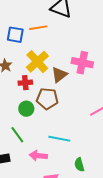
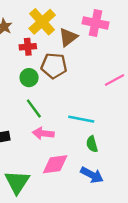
green line: (17, 135) -> (34, 108), moved
cyan line: (59, 139) -> (81, 119), moved

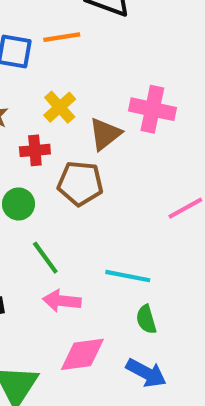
yellow cross: (42, 22) -> (60, 107), size x0.7
green circle: (29, 78) -> (18, 204), moved

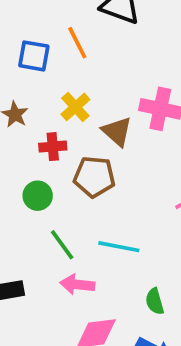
orange line: (62, 37) -> (77, 43), turned 72
brown triangle: (105, 134) -> (117, 131), turned -40
cyan line: (128, 276) -> (119, 247), moved

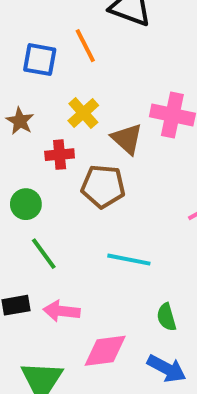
green circle: (38, 196) -> (26, 204), moved
green line: (62, 245) -> (44, 254), moved
pink arrow: (77, 284) -> (62, 311), moved

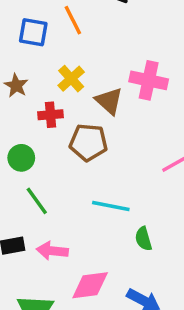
green semicircle: (167, 317) -> (143, 239), moved

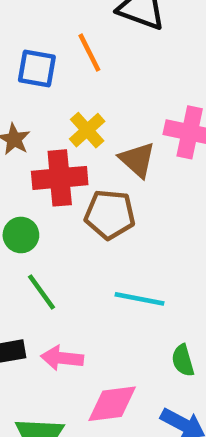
red cross: (51, 115) -> (60, 178), size x1.6
green semicircle: (143, 239) -> (183, 360), moved

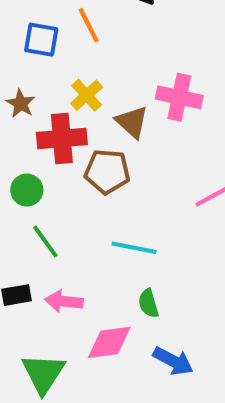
green semicircle: (183, 360) -> (148, 303), moved

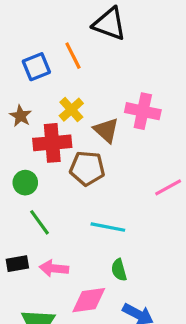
blue square: (41, 40) -> (36, 67), turned -32

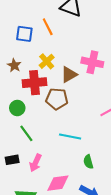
blue square: (36, 67) -> (24, 34), turned 30
brown triangle: (106, 130) -> (69, 75), turned 48
pink arrow: (54, 268) -> (36, 163), turned -72
green semicircle: (119, 270) -> (88, 162), moved

